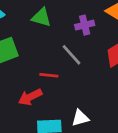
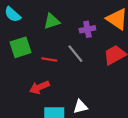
green triangle: (41, 17) -> (52, 21), turned -36
red line: (49, 75) -> (49, 60), moved

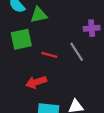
green triangle: (52, 21) -> (39, 15), moved

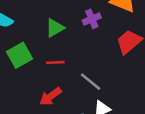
green triangle: (39, 15) -> (55, 28), moved
gray line: (77, 52) -> (91, 82), moved

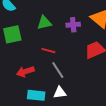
red line: (55, 62) -> (48, 51), moved

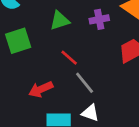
red line: (48, 51) -> (69, 58), turned 32
white triangle: (60, 93) -> (90, 113), turned 32

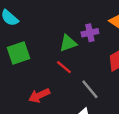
green triangle: (60, 21) -> (68, 43), moved
gray line: (85, 83) -> (90, 89), moved

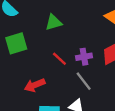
purple cross: (90, 33) -> (84, 57), moved
green triangle: (68, 43) -> (53, 22), moved

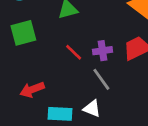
red arrow: (35, 85) -> (32, 90), moved

